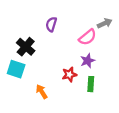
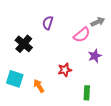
purple star: (88, 61) -> (95, 56), moved
cyan square: (16, 69) -> (15, 79), moved
green rectangle: (91, 84) -> (87, 93), moved

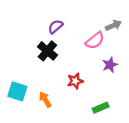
purple semicircle: (48, 23) -> (56, 27), turned 32
black cross: (24, 44) -> (47, 51), moved
green rectangle: (87, 93) -> (101, 108), turned 64

